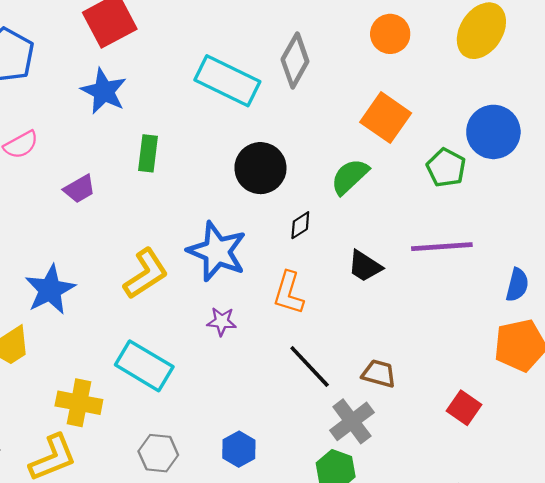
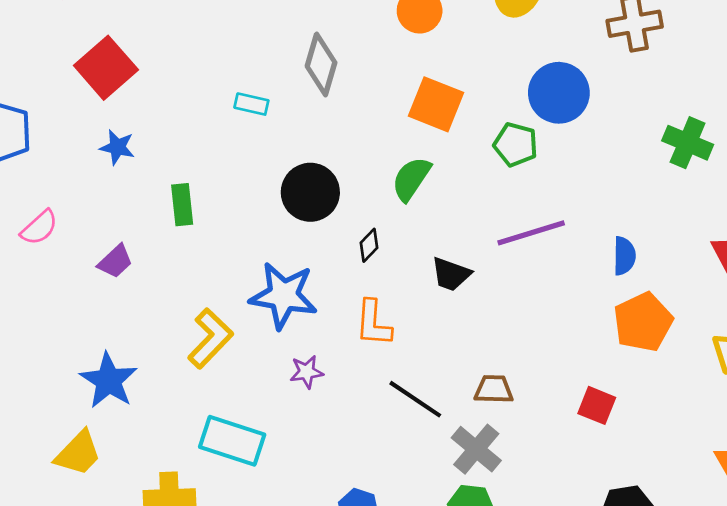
cyan rectangle: (227, 81) -> (251, 104), size x0.5
blue star: (104, 91) -> (117, 147), size x0.7

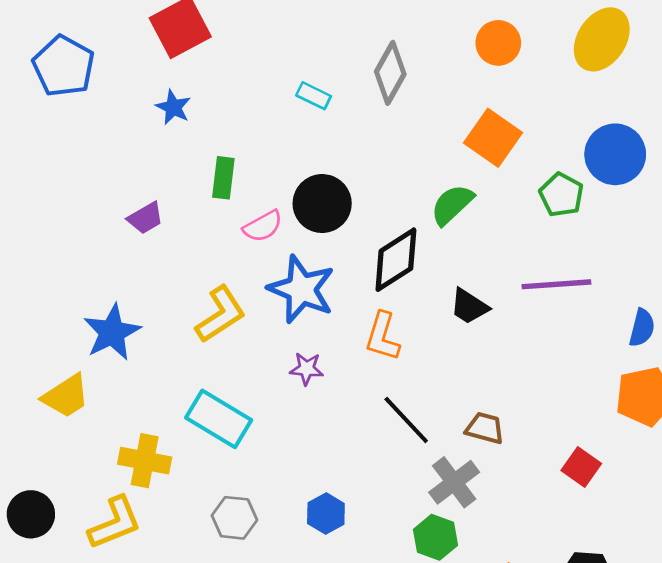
black circle: (310, 192) -> (322, 204), moved
pink semicircle: (39, 228) -> (263, 226), moved
black diamond: (369, 245) -> (396, 260), size x2.0

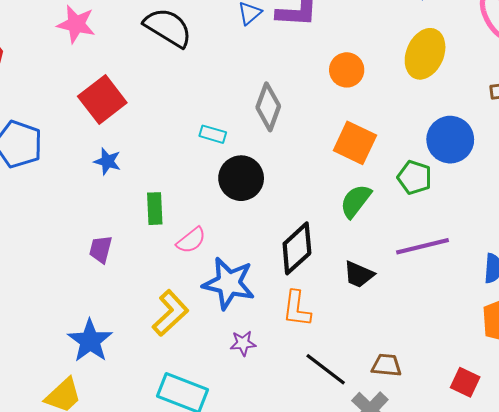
black circle: (322, 204) -> (241, 178), moved
green semicircle: (452, 205) -> (356, 201), moved
purple trapezoid: (145, 218) -> (101, 249), turned 144

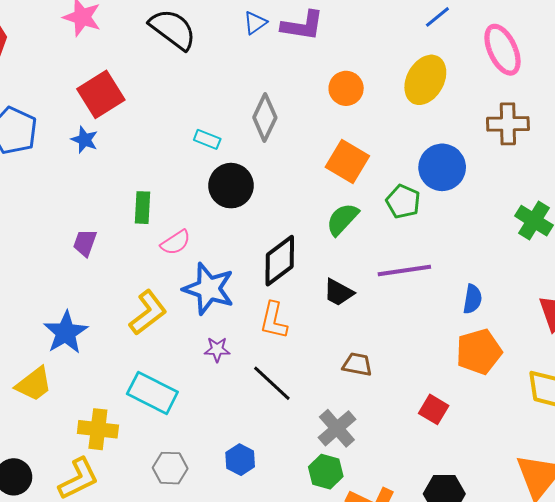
blue star: (107, 161) -> (85, 140), moved
brown trapezoid: (387, 365) -> (357, 364), moved
black line: (326, 369) -> (272, 383), moved

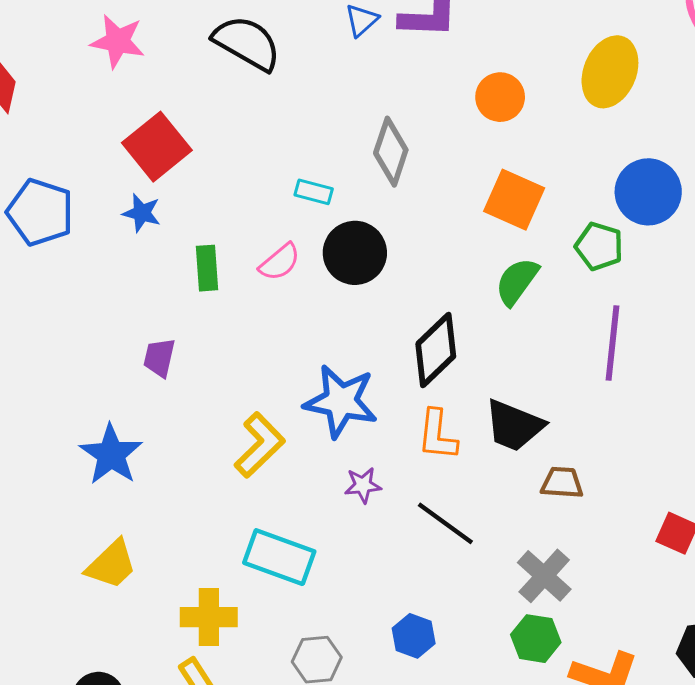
green rectangle: (142, 208) -> (207, 268), moved
pink semicircle: (176, 242) -> (280, 262), moved
purple line: (404, 271) -> (612, 343), turned -69
black trapezoid: (339, 292) -> (514, 426), moved, size x1.4
blue star: (66, 332) -> (111, 454), moved

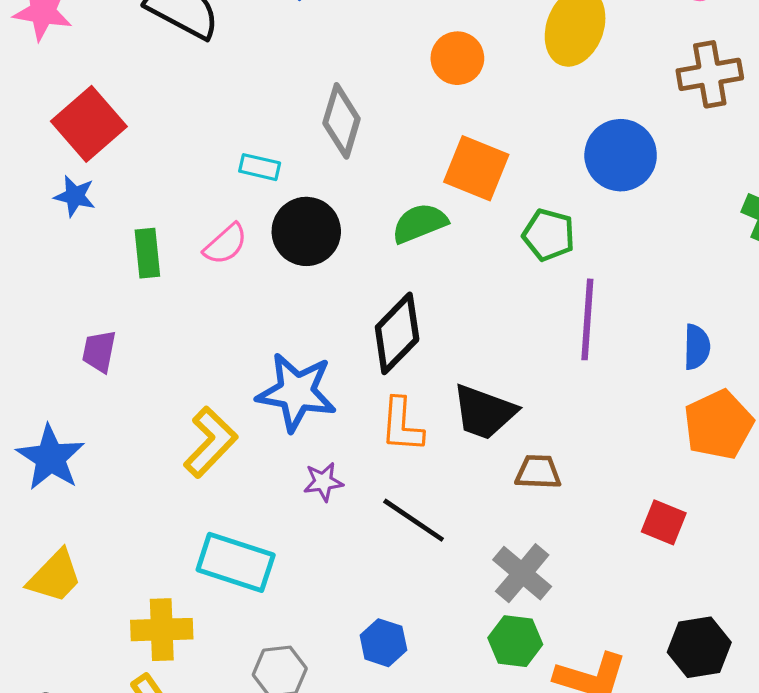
green pentagon: (599, 246) -> (549, 235), moved
green semicircle: (517, 281) -> (420, 223), moved, turned 34

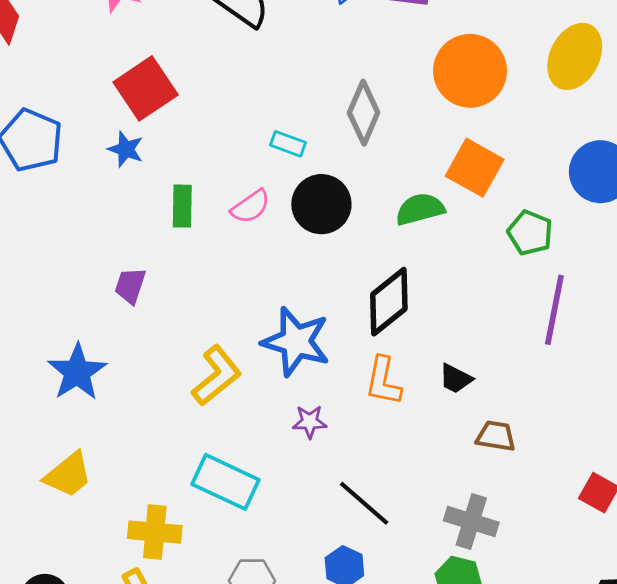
orange circle: (457, 58) -> (470, 71), size x1.6
black trapezoid: (484, 412) -> (456, 379), size x0.6
black line: (414, 520) -> (364, 503), moved
gray cross: (522, 573) -> (471, 522), turned -30

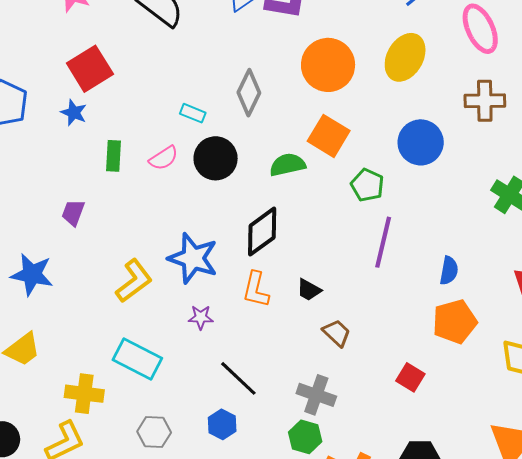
blue star: (77, 372) -> (32, 274), turned -30
brown trapezoid: (496, 436) -> (337, 333), turned 32

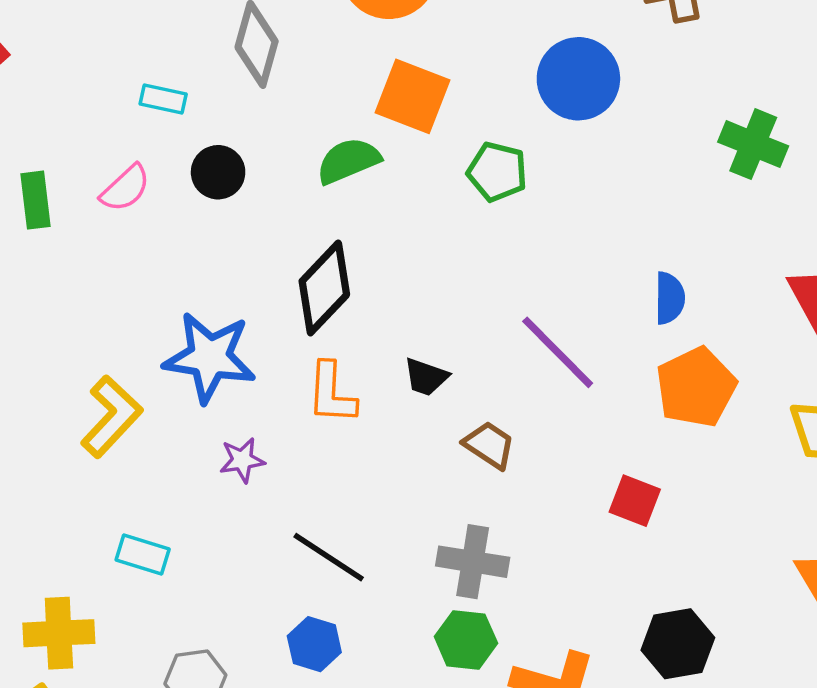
black circle: (216, 158) -> (218, 172), size x0.7
purple line: (383, 242) -> (558, 352), moved, turned -48
cyan rectangle: (137, 359) -> (143, 554), size x0.6

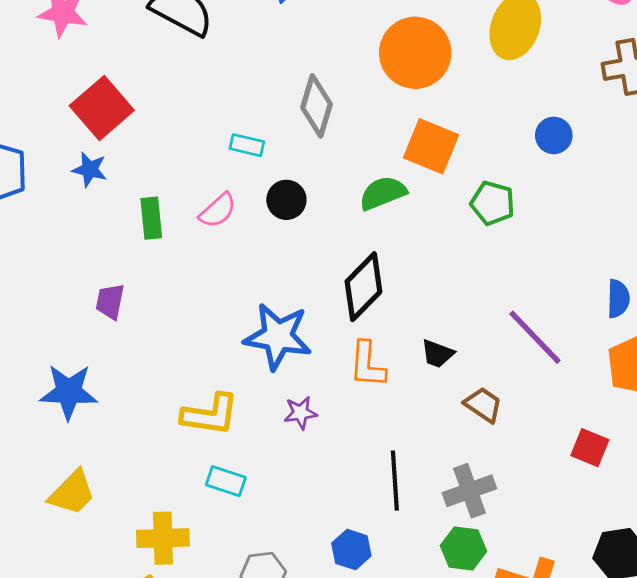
blue circle: (578, 79) -> (554, 135), size x0.6
yellow L-shape: (111, 417) -> (210, 415), moved, turned 54
black line: (329, 557) -> (395, 481), moved, turned 52
gray cross: (473, 562) -> (469, 491), turned -30

